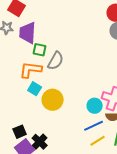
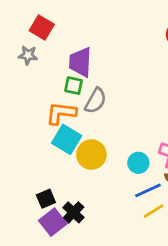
purple trapezoid: (28, 33) -> (80, 62), moved
cyan square: (35, 89) -> (67, 139), size x1.5
cyan circle: (95, 106) -> (138, 163), moved

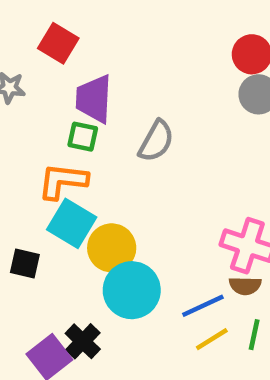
red square: (42, 28) -> (58, 43), moved
gray semicircle: (96, 101) -> (156, 141), moved
cyan circle: (138, 163) -> (132, 290), moved, size x1.6
black square: (46, 199) -> (25, 263), moved, turned 36

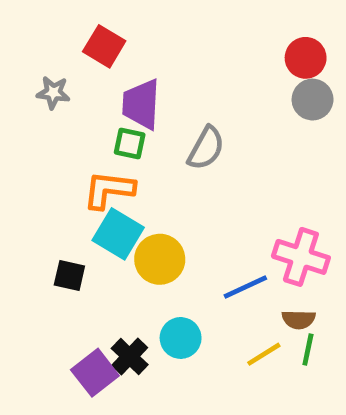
brown semicircle: (245, 286) -> (299, 319), moved
cyan circle: (132, 290) -> (181, 338), moved, size x0.7
blue line: (203, 306) -> (245, 287), moved

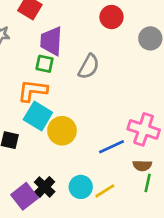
red circle: (306, 58) -> (111, 17), moved
cyan circle: (181, 338) -> (81, 187), moved
yellow line: (264, 354) -> (105, 191), moved

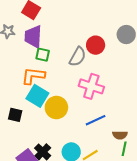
red circle: (111, 17) -> (96, 45), moved
purple trapezoid: (51, 41) -> (33, 37), moved
pink cross: (144, 129) -> (91, 86), moved

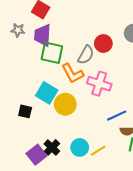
green square: (43, 55) -> (52, 53), size x1.6
orange L-shape: (33, 76) -> (72, 73), moved, turned -125
blue line: (96, 120) -> (117, 116), moved

